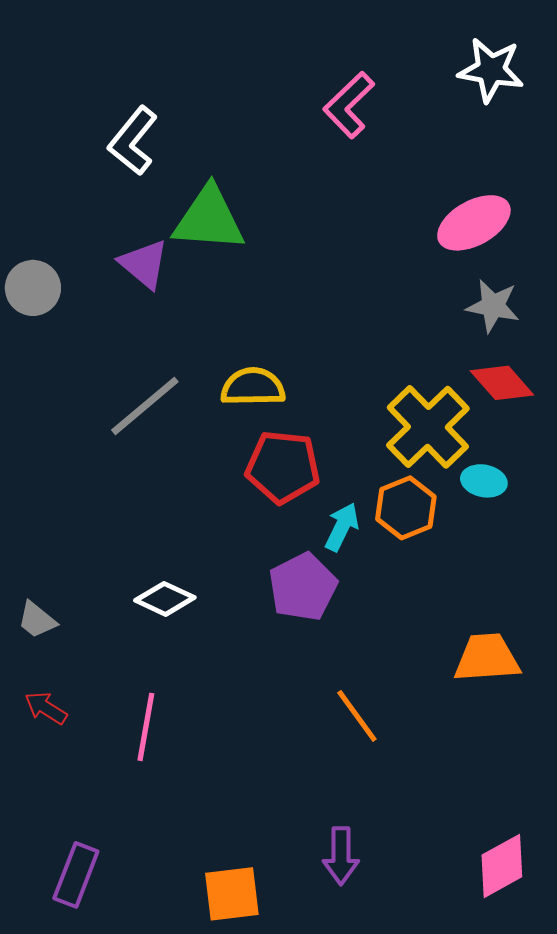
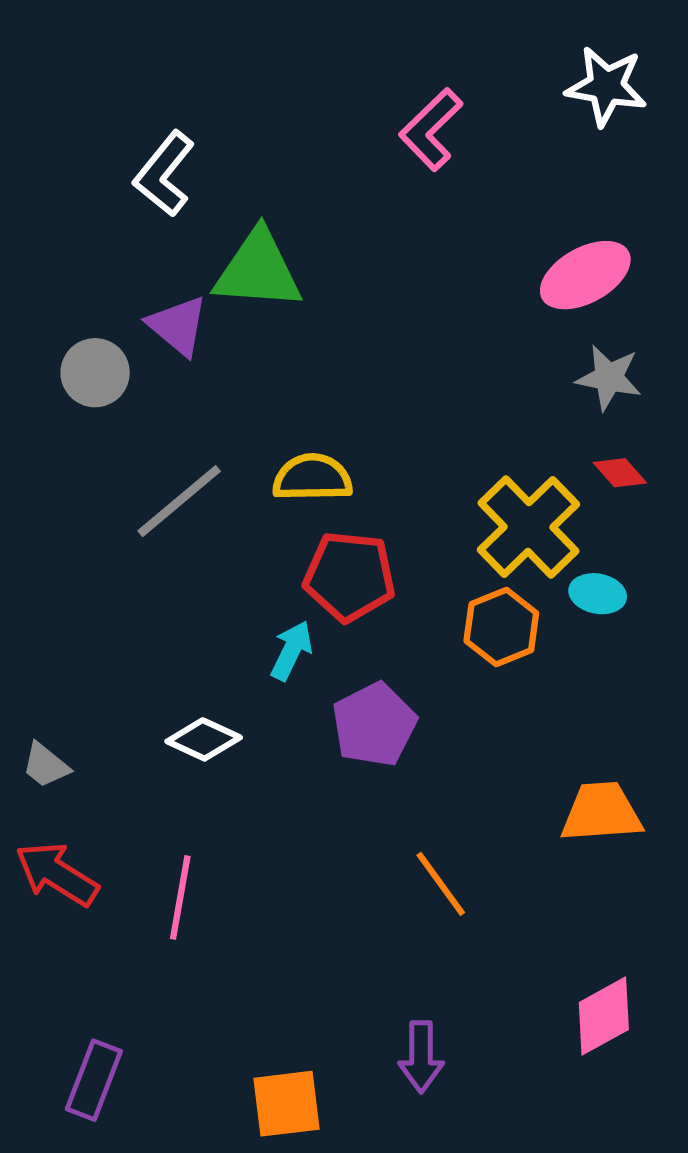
gray circle: (33, 288) -> (95, 373), moved
red diamond: (502, 383) -> (620, 473), size x0.7
cyan arrow: (342, 527) -> (291, 650), moved
red arrow: (46, 708) -> (57, 874), size x1.6
pink diamond: (502, 866) -> (604, 1016), moved

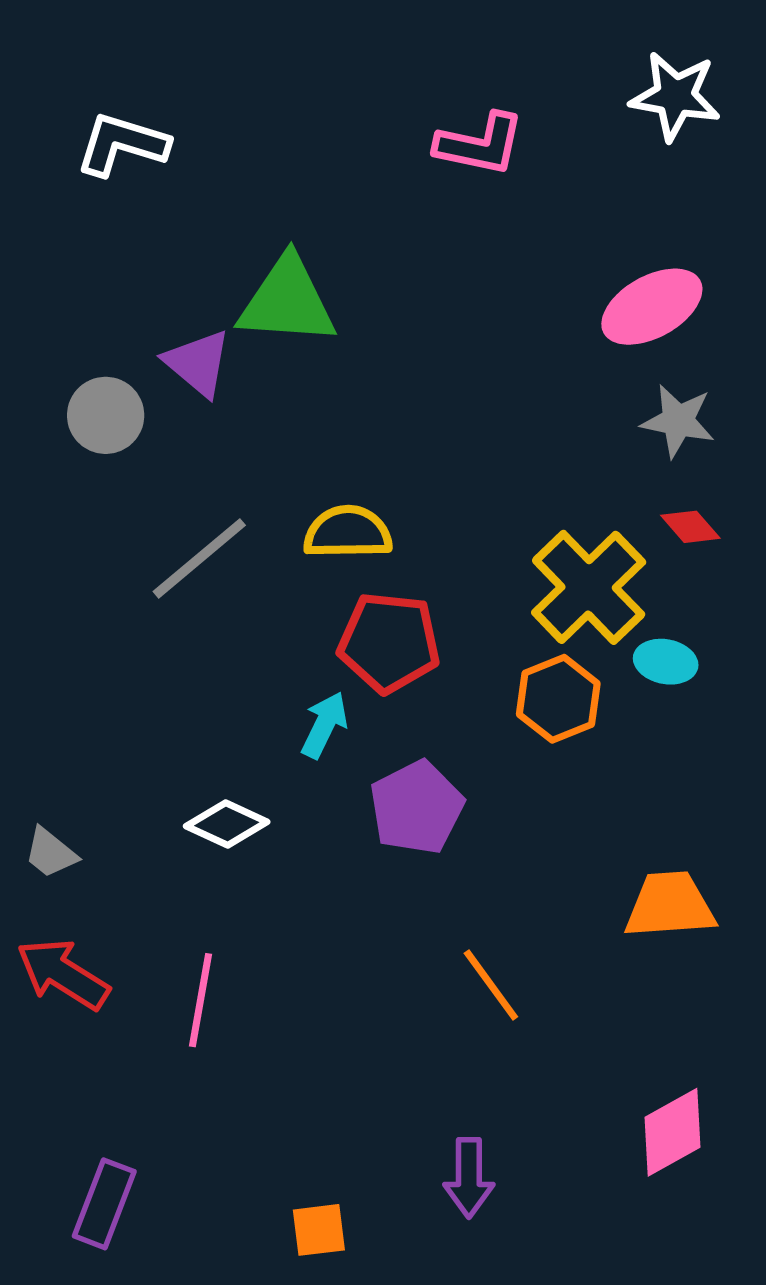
pink L-shape: (431, 129) -> (480, 144), turned -124
white L-shape: (164, 174) -> (122, 144), moved, turned 68
orange square: (286, 1104) -> (319, 1230), size x0.7

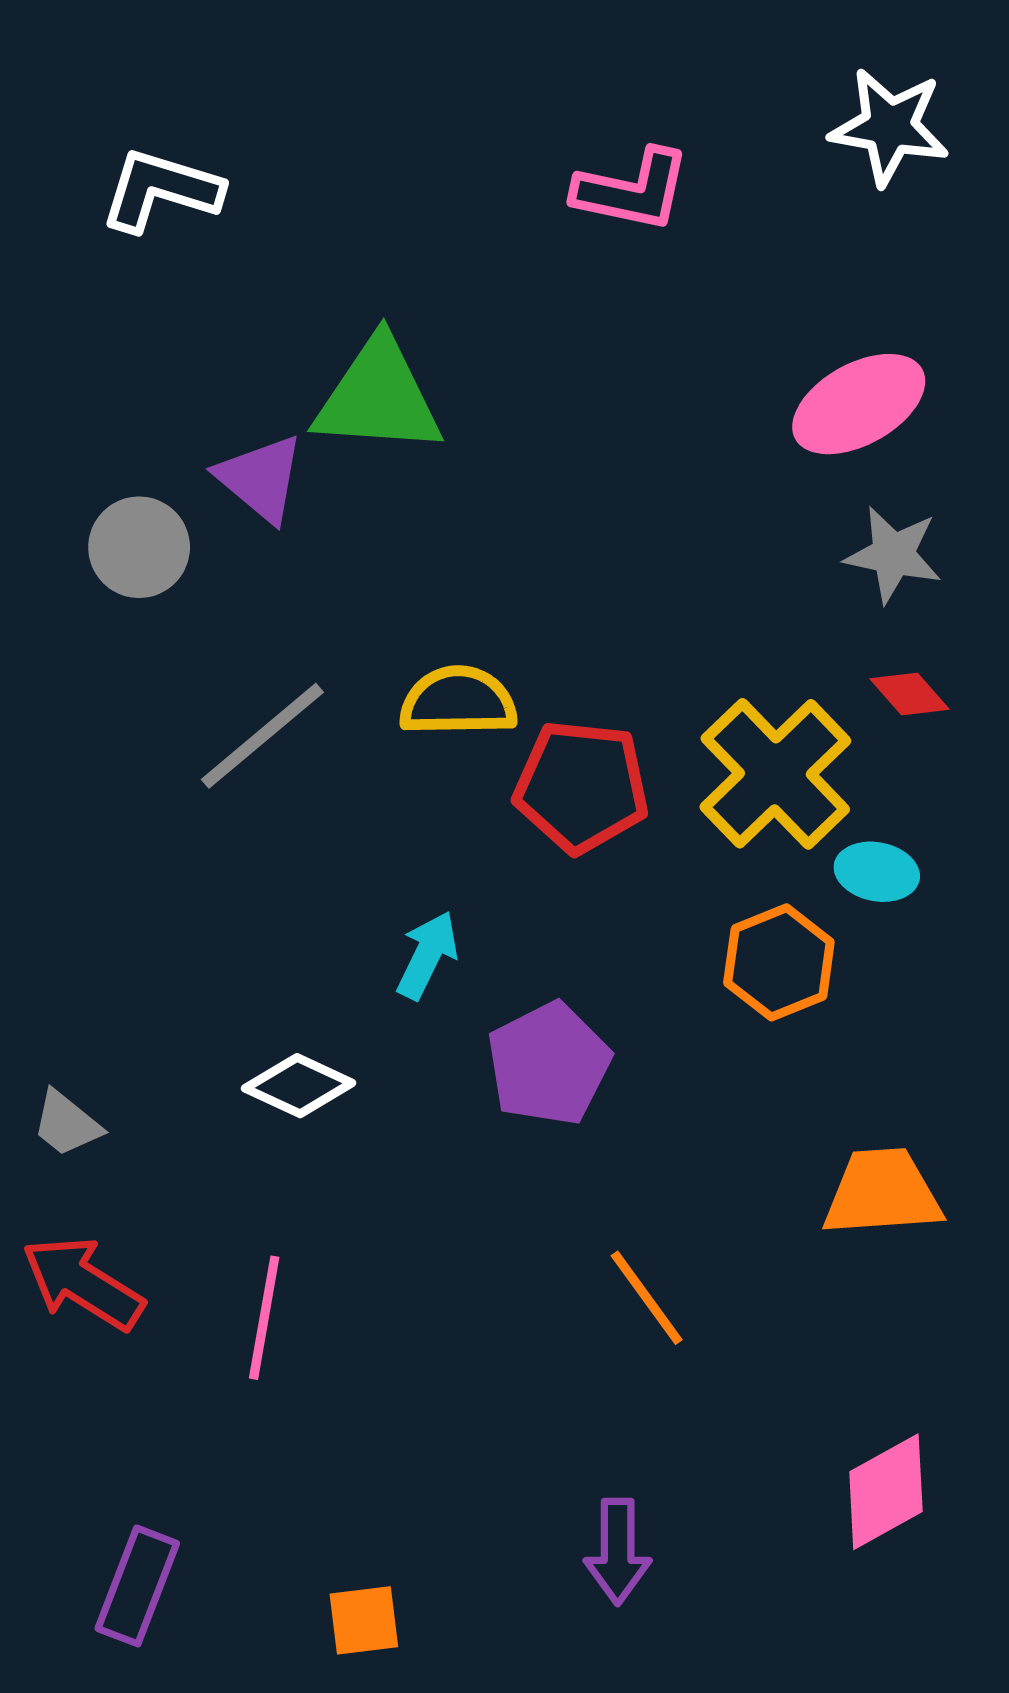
red pentagon: (389, 642) -> (581, 787), moved
orange hexagon: (558, 699) -> (779, 962), moved
orange square: (319, 1230) -> (364, 1620), moved

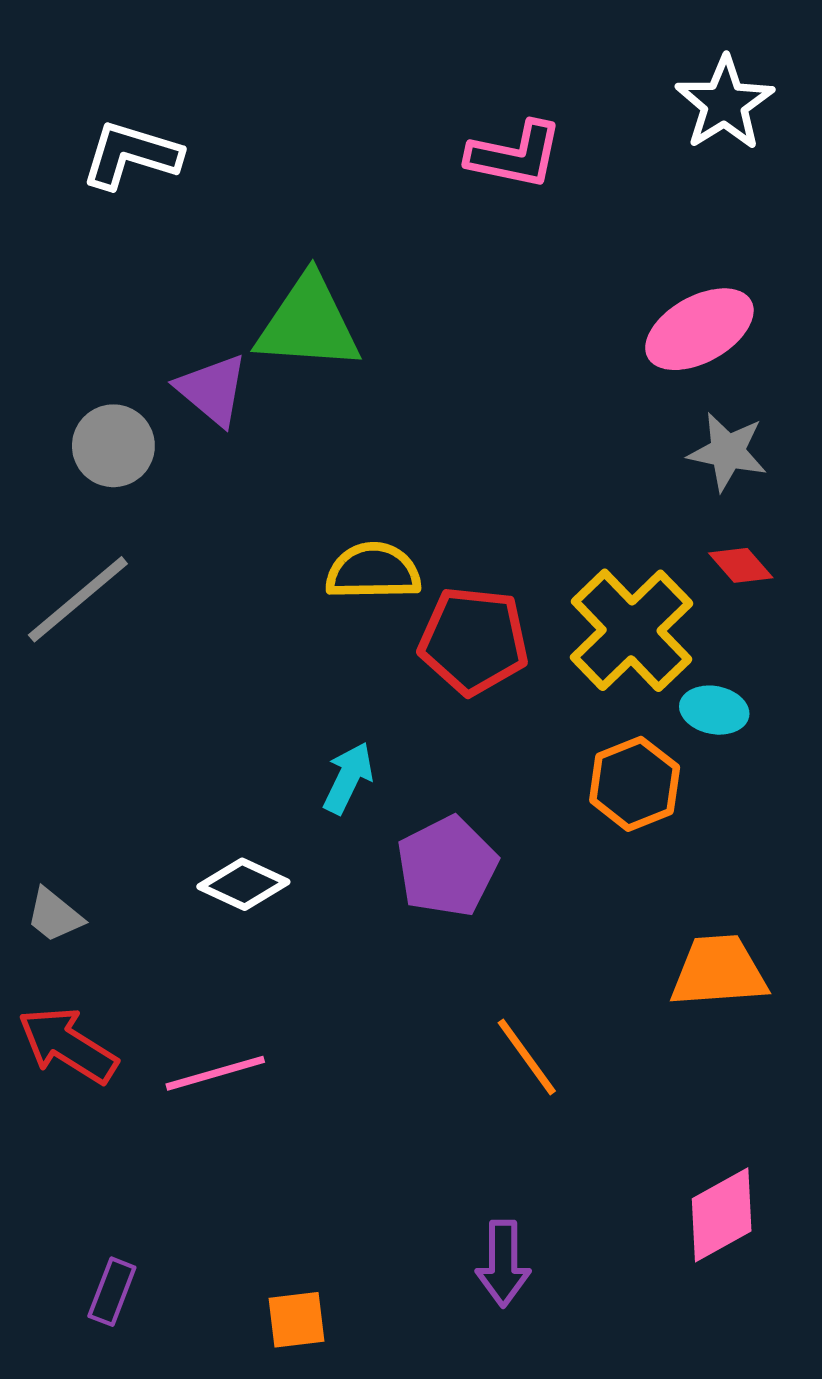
white star: (890, 127) -> (725, 103), turned 30
gray line: (262, 736) -> (78, 599), moved
pink line: (264, 1318) -> (215, 1073), turned 64
purple rectangle: (137, 1586) -> (112, 1292), size x0.7

